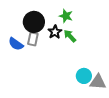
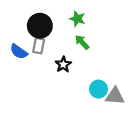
black star: (55, 32) -> (63, 64), moved

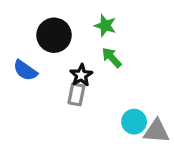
gray rectangle: (39, 46) -> (76, 94), moved
black star: (63, 64) -> (81, 75), moved

